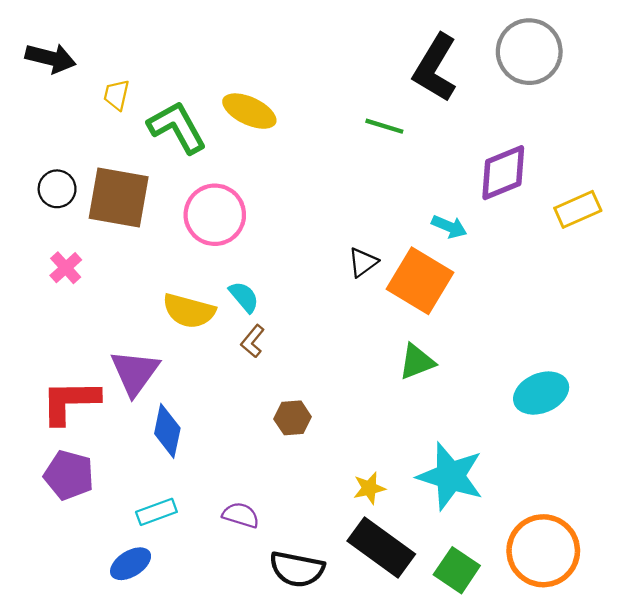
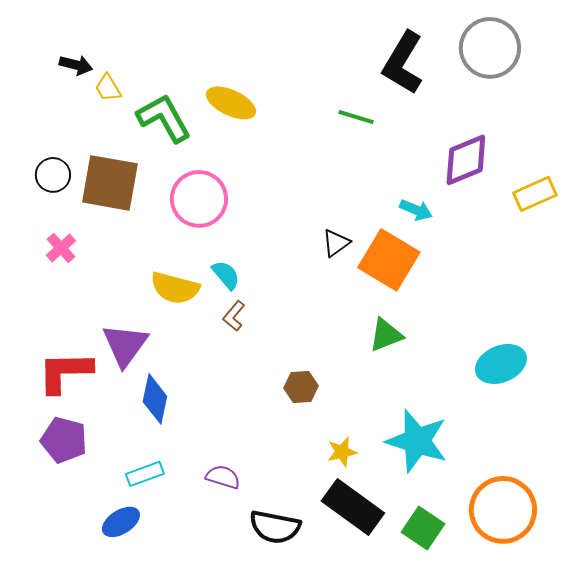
black arrow: (51, 58) -> (76, 65), moved, size x0.7
yellow trapezoid: (116, 95) -> (108, 88), turned -44
brown hexagon: (293, 418) -> (301, 387), moved

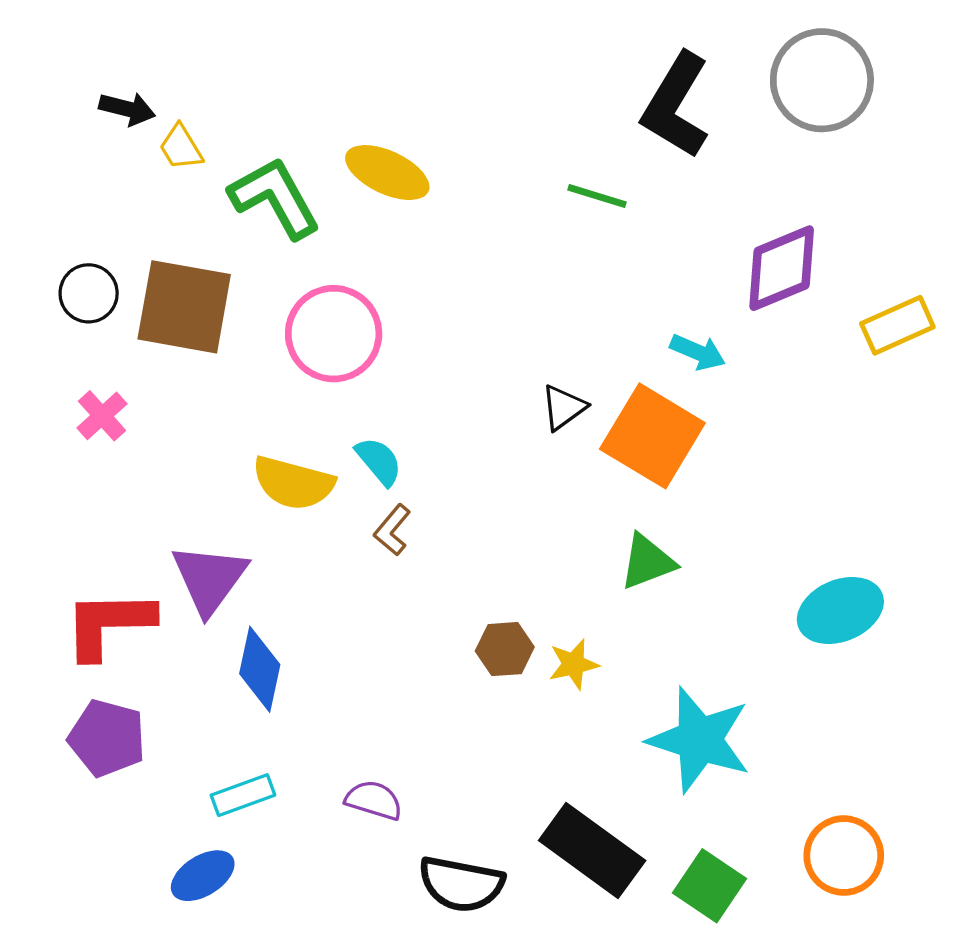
yellow star: (342, 452) -> (574, 664), moved
orange circle: (503, 510) -> (844, 856), size x0.7

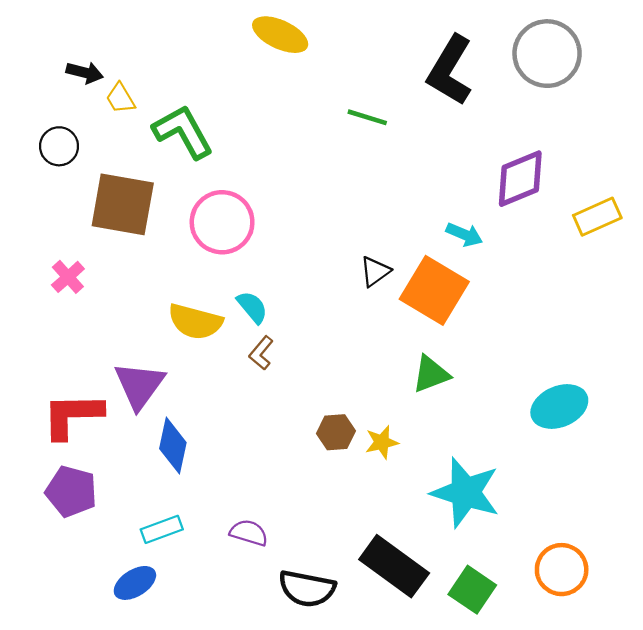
yellow ellipse: (387, 173) -> (280, 35), moved
green line: (597, 196) -> (367, 117), moved
black circle: (89, 293) -> (59, 146), moved

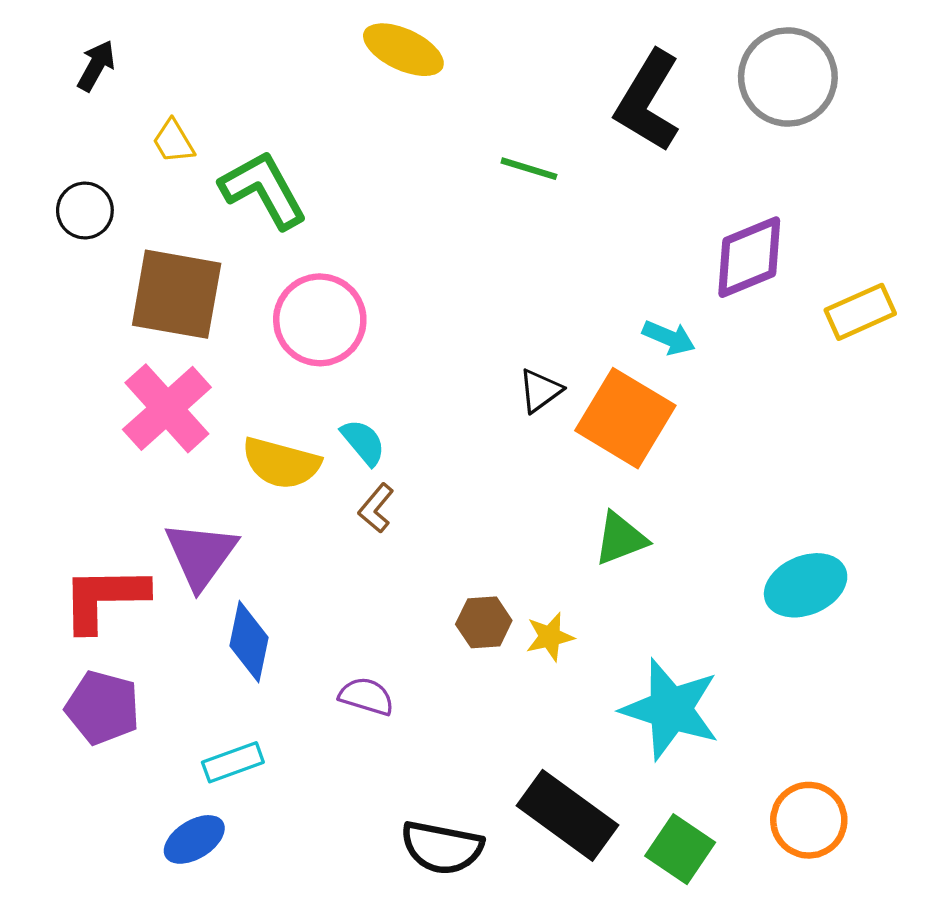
black arrow: (85, 73) -> (96, 66), moved, turned -75
pink cross: (68, 277) -> (167, 408), moved, size x1.8
purple semicircle: (249, 533) -> (366, 696), moved

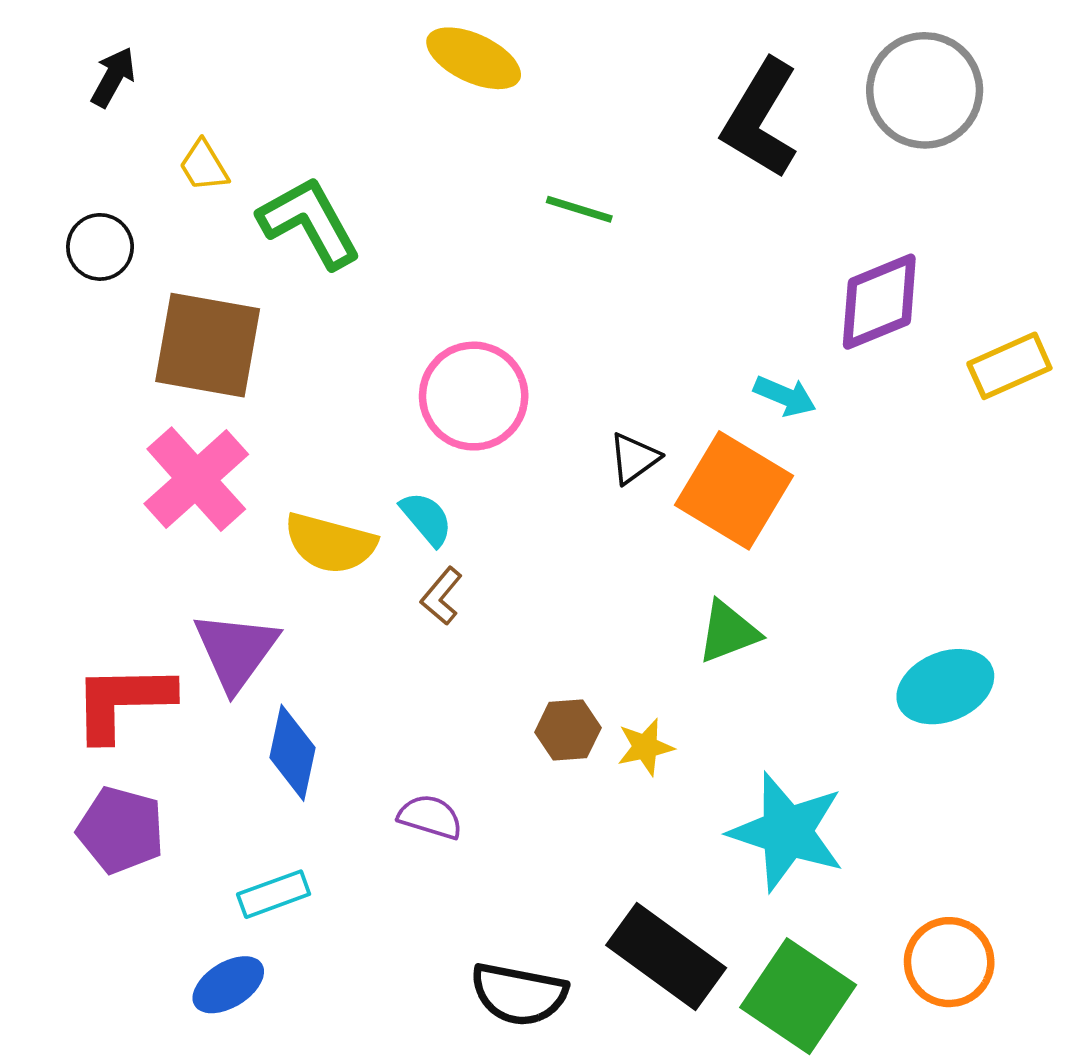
green line: (529, 169) -> (579, 209), moved
pink circle: (320, 320) -> (474, 396), moved
green square: (680, 849) -> (798, 996), size x1.4

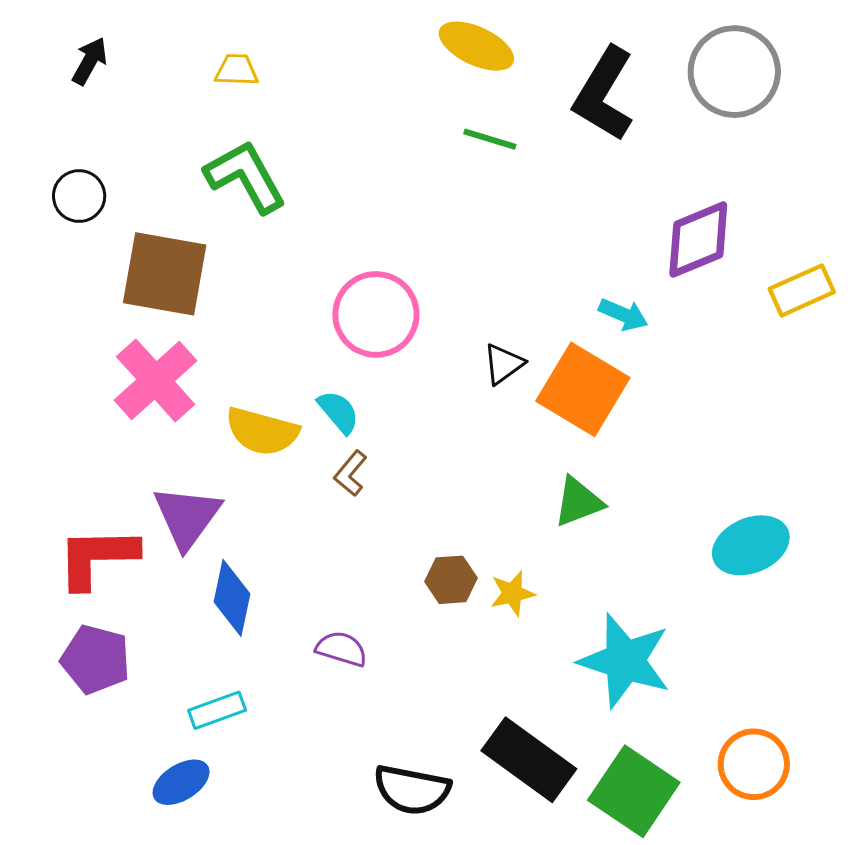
yellow ellipse: (474, 58) -> (476, 46), moved
yellow trapezoid: (204, 166) -> (237, 70), moved, turned 123
green line: (579, 209) -> (490, 139), moved

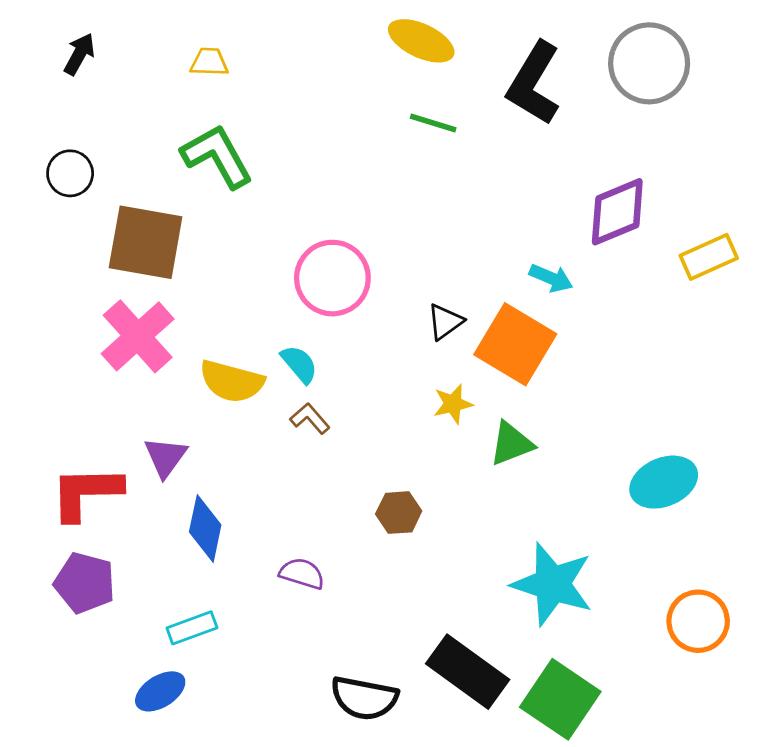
brown L-shape: (350, 473) -> (310, 418), turned 99
purple triangle: (187, 517) -> (165, 457), size x0.7
yellow star: (512, 593) -> (453, 404), moved
orange circle: (754, 764) -> (698, 621), moved

